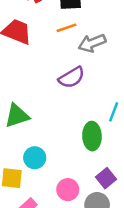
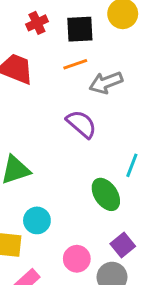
purple semicircle: (72, 77) -> (81, 124), turned -108
green ellipse: (92, 136) -> (106, 194), turned -32

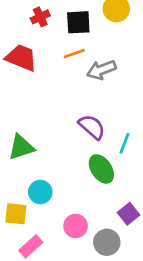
purple semicircle: (81, 124) -> (92, 127), moved
purple square: (123, 245) -> (129, 214), moved

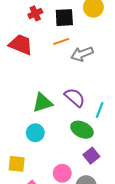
green triangle: (21, 147) -> (43, 103), moved
green ellipse: (101, 169) -> (82, 130), turned -30
cyan circle: (40, 192) -> (35, 133), moved
purple square: (129, 214) -> (91, 156), moved

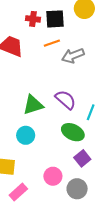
red cross: (35, 13) -> (33, 19), moved, turned 32

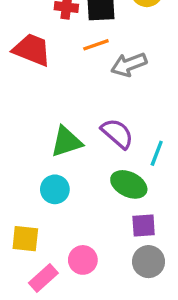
purple square: (82, 158) -> (144, 225), turned 35
pink circle: (53, 176) -> (83, 260), moved
gray circle: (77, 189) -> (149, 262), moved

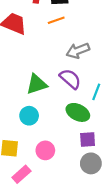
gray arrow: (129, 65) -> (78, 51), moved
pink circle: (83, 260) -> (45, 150), moved

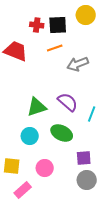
gray arrow: (78, 51) -> (78, 64), moved
green ellipse: (78, 112) -> (62, 133), moved

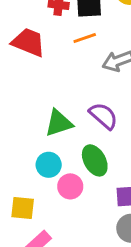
green ellipse: (62, 133) -> (95, 160), turned 35
pink circle: (45, 168) -> (70, 186), moved

